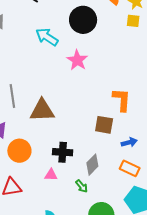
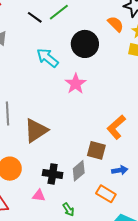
orange L-shape: (122, 100) -> (116, 127), turned -140
brown triangle: (42, 110) -> (36, 130), turned -36
gray diamond: (92, 165) -> (79, 171), moved
orange rectangle: (130, 168) -> (106, 194), moved

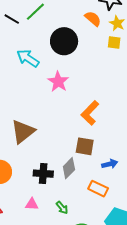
orange L-shape: (116, 127) -> (90, 113), moved
pink triangle: (39, 196) -> (32, 204), moved

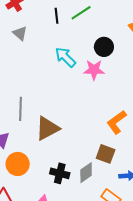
black line: (12, 19) -> (56, 16), turned 42
black circle: (64, 41) -> (104, 47), size x0.7
pink star: (58, 82) -> (94, 70), moved, turned 30

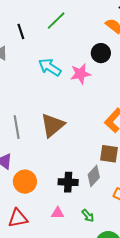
black line: (56, 16) -> (21, 31), moved
black circle: (104, 47) -> (101, 53), moved
brown triangle: (47, 128) -> (53, 125), moved

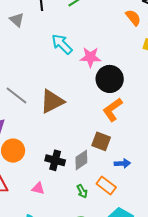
black circle: (101, 53) -> (110, 79), moved, size x1.4
gray line: (17, 127) -> (17, 95), turned -55
green arrow: (88, 216) -> (82, 191), moved

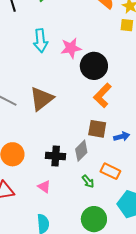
cyan arrow: (62, 44) -> (41, 41), turned -130
blue arrow: (122, 163) -> (122, 137), moved
pink triangle: (38, 188) -> (44, 187), turned 32

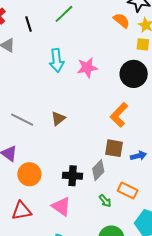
black circle: (94, 66) -> (134, 74), moved
brown triangle: (42, 99) -> (58, 118), size x0.6
pink triangle: (44, 187) -> (61, 206), size x1.5

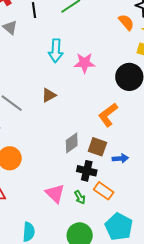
brown triangle: (58, 118) -> (49, 95), moved
gray diamond: (98, 170) -> (72, 143), moved
black cross: (73, 176) -> (87, 171), moved
pink triangle: (61, 206) -> (55, 193), moved

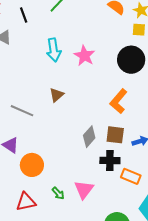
pink star: (85, 63) -> (84, 56), turned -30
pink triangle: (55, 193) -> (84, 190), turned 35
green arrow: (80, 197) -> (58, 193), moved

